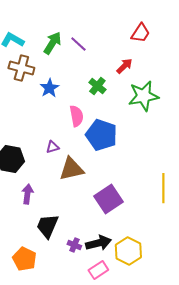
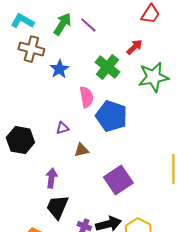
green cross: (97, 86) -> (107, 67), size x1.4
brown triangle: (71, 169) -> (81, 150), size x0.6
purple arrow: (27, 194) -> (51, 178), moved

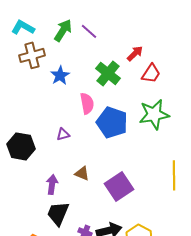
red trapezoid: (150, 14) -> (151, 73), moved
brown cross: (31, 49) -> (32, 55), turned -30
green star: (153, 77) -> (154, 114), moved
brown triangle: (81, 150) -> (82, 173), moved, turned 35

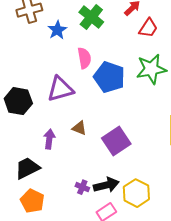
green cross: (108, 73) -> (91, 17), moved
purple triangle: (63, 134) -> (60, 89), size x2.0
black trapezoid: (58, 213) -> (27, 168), moved, turned 40

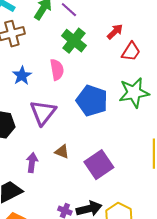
blue star: (57, 30) -> (22, 76), moved
pink semicircle: (84, 58) -> (57, 70), moved
purple triangle: (60, 89) -> (43, 113), turned -36

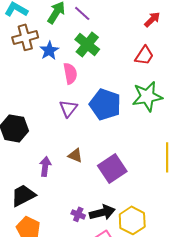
red arrow: (115, 32) -> (152, 19), moved
blue star: (22, 76) -> (49, 50), moved
purple triangle: (43, 113) -> (68, 108), moved, size x0.7

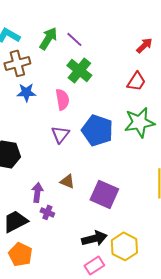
blue star: (49, 50) -> (26, 92), moved, turned 30
purple square: (112, 168) -> (104, 194), turned -32
purple cross: (78, 214) -> (47, 212), moved

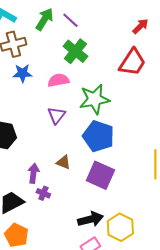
red trapezoid: (136, 81) -> (132, 62), size x1.4
pink semicircle: (62, 99) -> (58, 80), turned -90
green star: (139, 122) -> (94, 99), moved
blue pentagon: (97, 130) -> (98, 136), moved

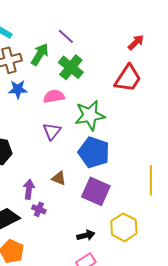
green arrow: (44, 19) -> (40, 54), moved
black arrow: (90, 219) -> (86, 235), size x0.7
yellow hexagon: (120, 227) -> (124, 227), moved

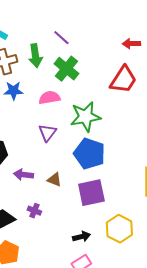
red arrow: (136, 42) -> (131, 44), turned -138
green arrow: (40, 54) -> (35, 56), turned 140
purple arrow: (29, 189) -> (23, 175), moved, turned -90
purple square: (96, 191) -> (91, 193), turned -36

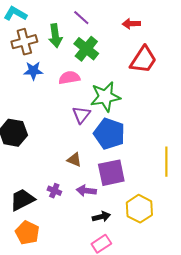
red arrow: (131, 44) -> (131, 24), moved
purple triangle: (47, 133) -> (81, 115), moved
purple arrow: (23, 175) -> (86, 191), moved

